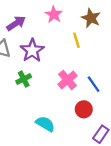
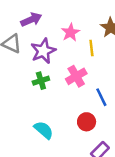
pink star: (54, 15) -> (71, 32), moved
green cross: (24, 79) -> (41, 81), moved
pink cross: (68, 80) -> (76, 76), moved

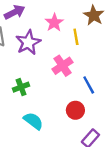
green cross: (41, 81) -> (21, 87), moved

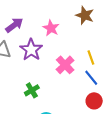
yellow line: (76, 37) -> (91, 57), moved
red circle: (75, 110) -> (94, 101), moved

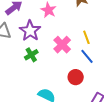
green cross: (32, 90) -> (31, 55), moved
red circle: (94, 101) -> (76, 77), moved

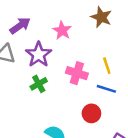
pink cross: (62, 45) -> (77, 73), turned -30
blue line: (87, 56) -> (106, 89), turned -35

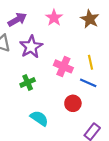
pink star: (62, 30) -> (54, 18), moved
green cross: (39, 84) -> (28, 82), moved

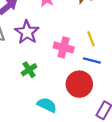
red circle: (73, 103) -> (79, 84), size x1.5

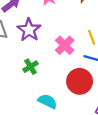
pink cross: (64, 47) -> (65, 45), turned 30

